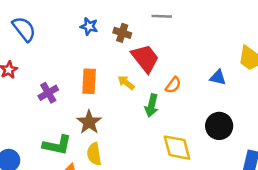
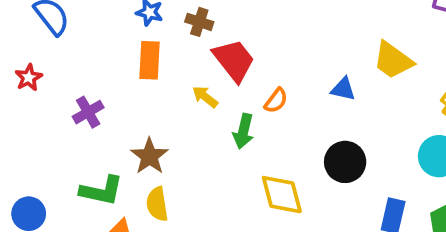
orange rectangle: (89, 81) -> (149, 60), moved

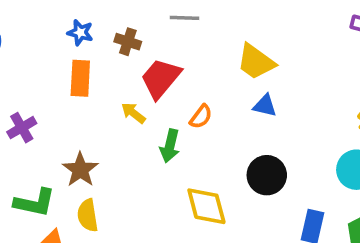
red trapezoid: (234, 60) -> (161, 78), turned -102
yellow trapezoid: (393, 60) -> (256, 62), moved

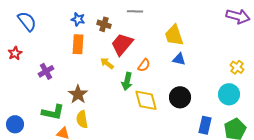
yellow trapezoid: (256, 62) -> (174, 35), turned 35
yellow diamond: (206, 206) -> (146, 100), moved

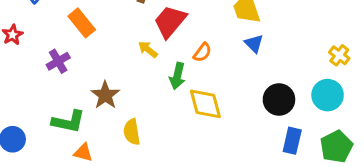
orange rectangle: (78, 44) -> (82, 23), moved, turned -42
blue triangle: (179, 59) -> (254, 44), turned 32
black circle: (180, 97) -> (279, 100), moved
yellow semicircle: (82, 119) -> (132, 132), moved

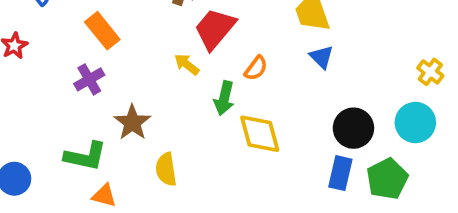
purple cross: (58, 61) -> (89, 79), moved
blue rectangle: (292, 141) -> (340, 173), moved
green pentagon: (336, 147) -> (387, 179), moved

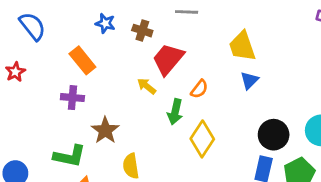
blue triangle: (322, 57) -> (249, 80), turned 30
purple cross: (89, 79) -> (72, 98), turned 35
yellow diamond: (260, 134) -> (202, 139), turned 48

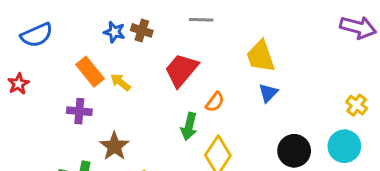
blue semicircle: (32, 26) -> (37, 35), turned 104
brown cross: (142, 31) -> (142, 30), moved
yellow arrow: (147, 86) -> (120, 82), moved

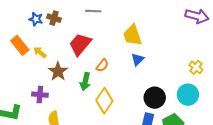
purple cross: (79, 111) -> (40, 95), moved
brown star: (114, 146) -> (58, 71), moved

